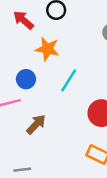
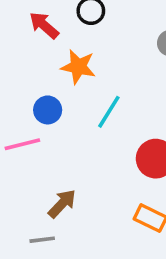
brown arrow: (36, 124) -> (62, 204), moved

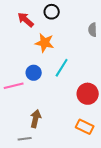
blue circle: (48, 110) -> (34, 73), moved
brown arrow: (62, 204) -> (36, 119), turned -30

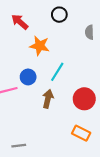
black circle: (52, 12) -> (59, 15), moved
brown arrow: (36, 119) -> (48, 99), moved

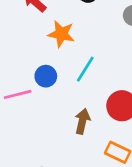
brown arrow: (48, 99) -> (82, 121), moved

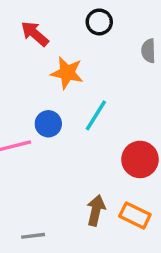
brown arrow: (82, 121) -> (96, 210), moved

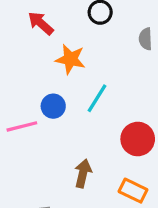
brown arrow: (96, 210) -> (83, 173), moved

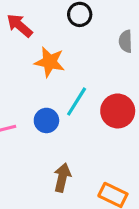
blue circle: (53, 106) -> (46, 120), moved
red circle: (138, 139) -> (118, 111), moved

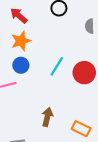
orange star: (50, 62) -> (21, 41), moved, turned -30
blue circle: (46, 120) -> (21, 65), moved

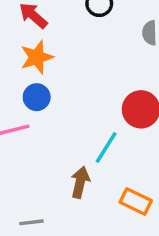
cyan line: (57, 66) -> (106, 148), moved

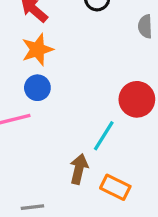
orange rectangle: (136, 201) -> (115, 187), moved

